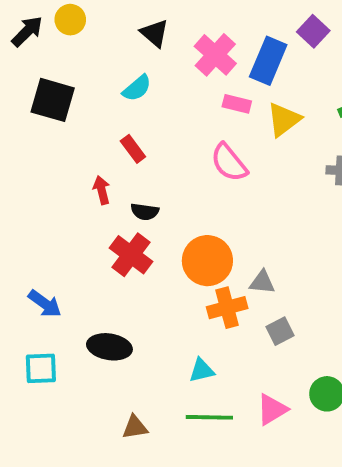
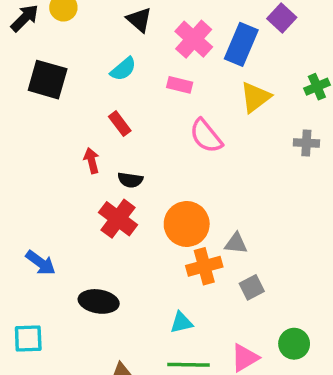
pink rectangle: (237, 104) -> (180, 85), moved
cyan square: (41, 368) -> (28, 338), moved

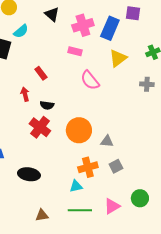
purple square: (282, 18) -> (133, 13), turned -35
pink cross: (194, 39) -> (83, 25), turned 30
cyan semicircle: (123, 69) -> (21, 31), moved
orange cross: (204, 266) -> (88, 167), moved

